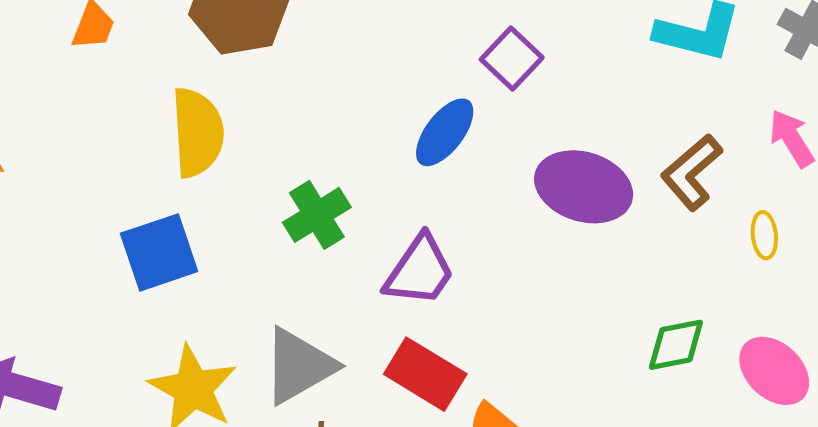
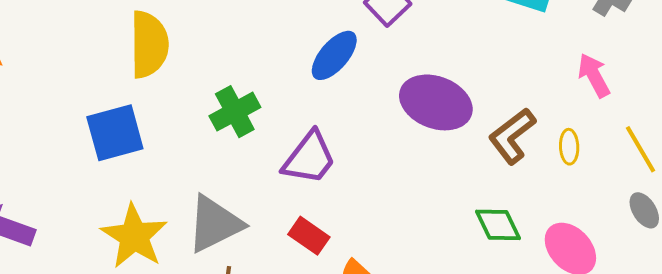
brown L-shape: (692, 172) -> (512, 136), moved
green diamond: (676, 345) -> (498, 225), turned 72
red rectangle: (425, 374) -> (309, 236), size x0.7

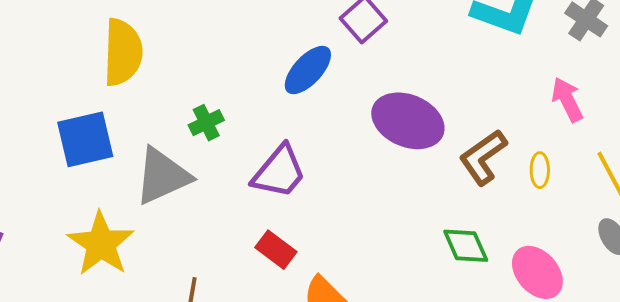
green cross: (235, 112) -> (206, 123), size x0.7
gray triangle: (215, 224) -> (162, 176), moved

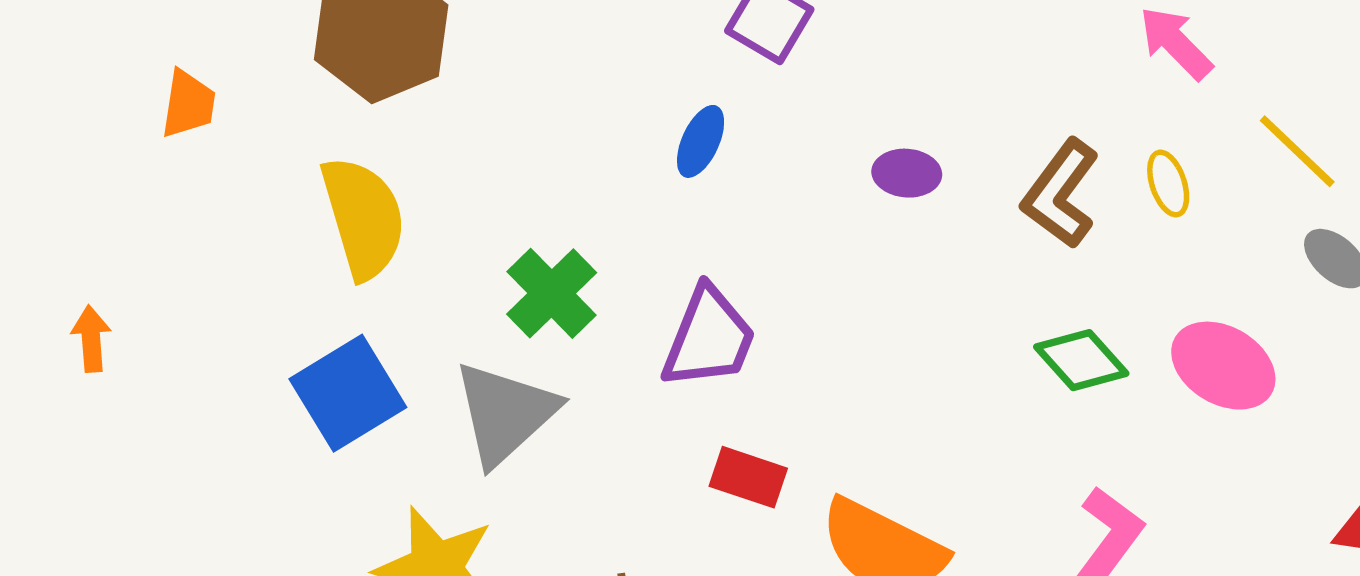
blue ellipse: (308, 70) -> (701, 141), size x0.7
purple ellipse: (408, 121) -> (907, 173), size x0.5
green cross: (206, 123) -> (552, 293), size x1.4

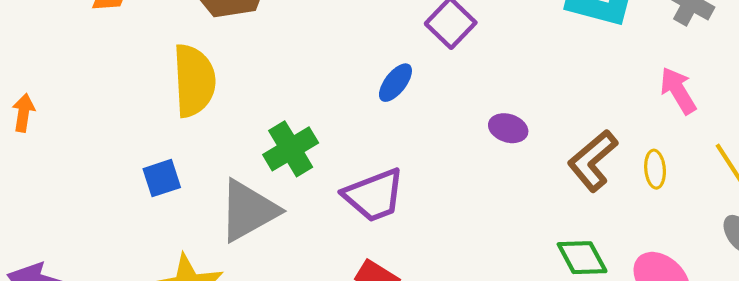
purple trapezoid: (709, 338) -> (374, 195), turned 34
blue square: (348, 393) -> (162, 178), size x0.6

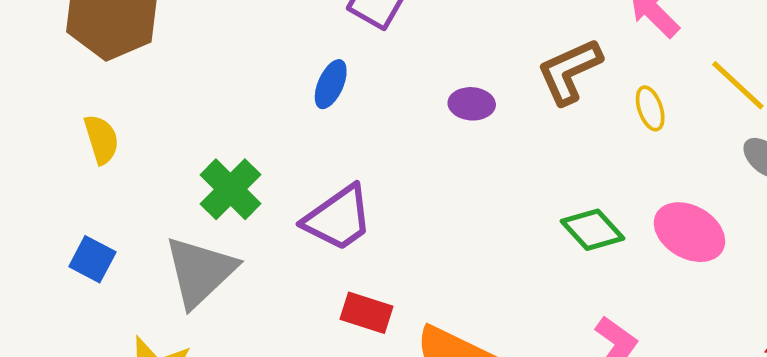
yellow semicircle: (194, 81) -> (101, 139), size x0.6
brown L-shape: (593, 161) -> (569, 71), moved, turned 30
blue square: (162, 178) -> (92, 259), turned -30

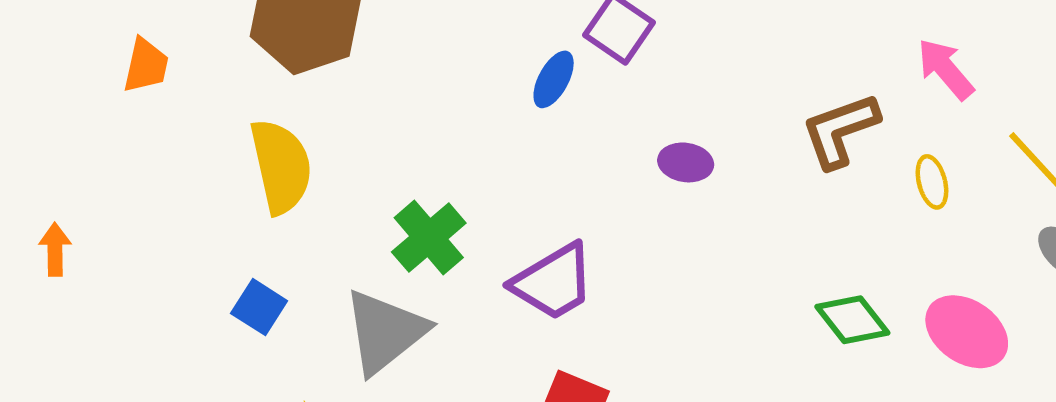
blue ellipse: (331, 84) -> (554, 79), moved
purple ellipse: (472, 104) -> (686, 162), moved
yellow semicircle: (101, 139) -> (281, 166), size x1.6

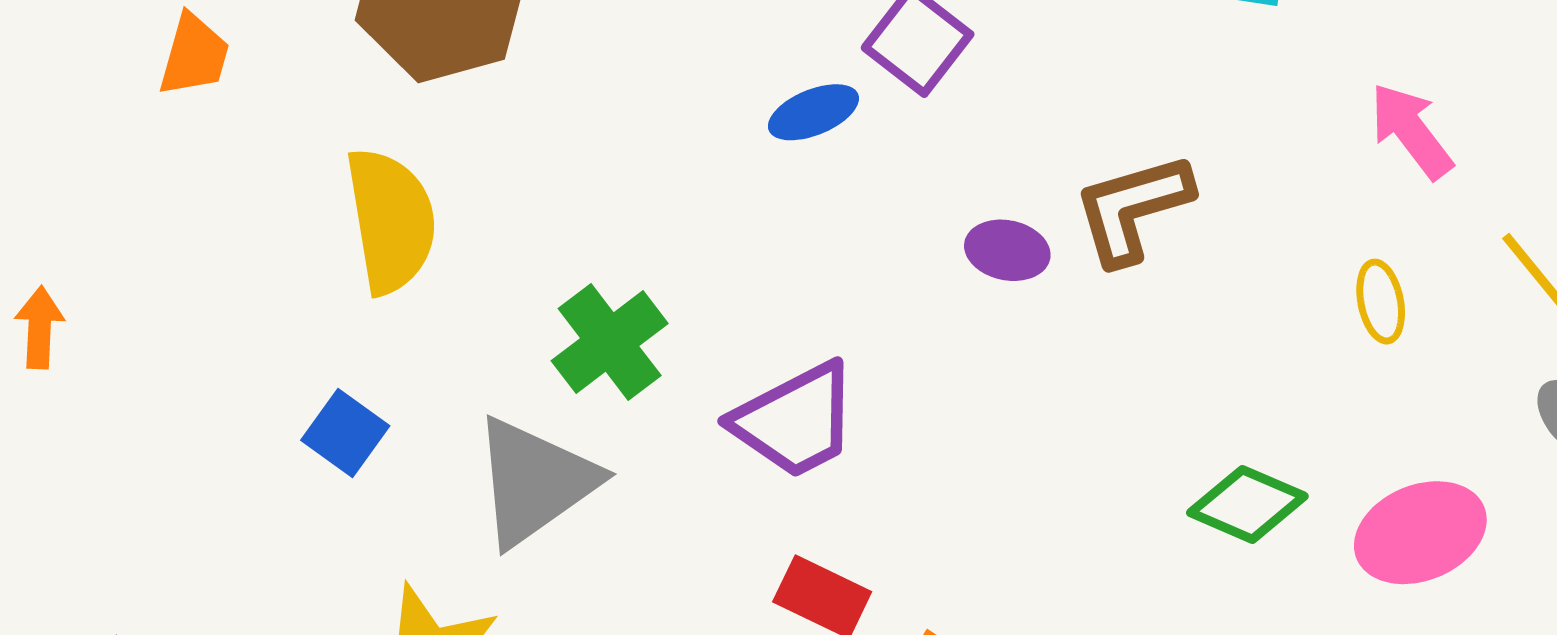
blue ellipse: (554, 79) -> (813, 112), turned 36
brown L-shape: (840, 130) -> (1133, 208), moved
green diamond: (852, 320) -> (1247, 504), turned -32
pink ellipse: (967, 332) -> (1420, 533), turned -60

